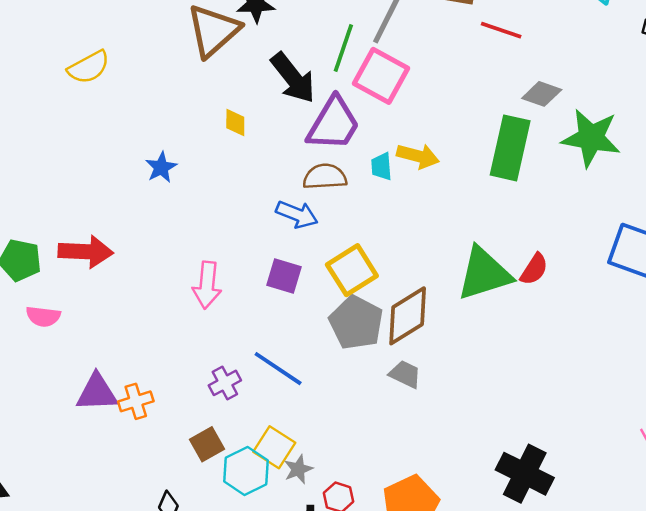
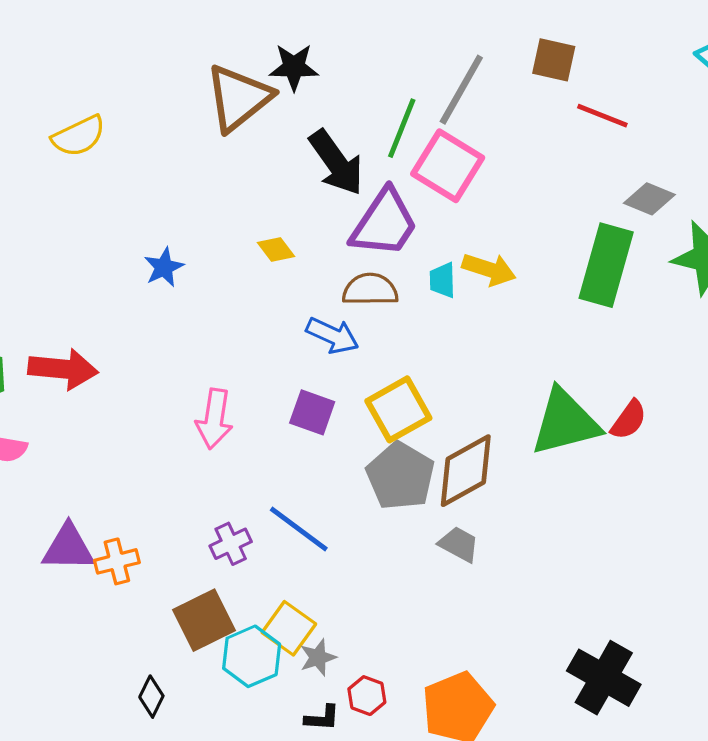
yellow diamond: (235, 123) -> (276, 250), moved, turned -40
brown square: (207, 444) -> (204, 620), size x1.4

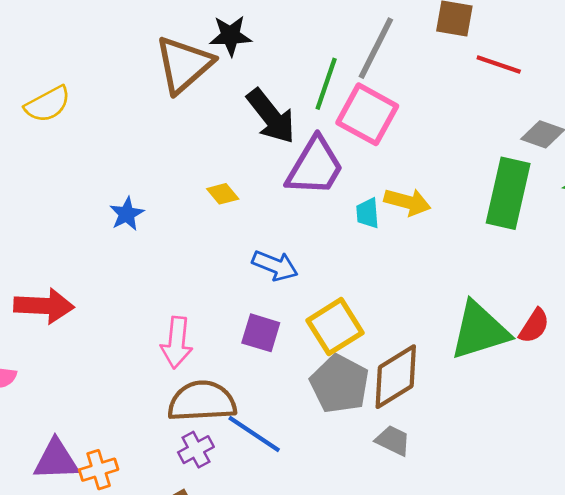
brown semicircle: (370, 290) -> (202, 401), moved, size x1.4

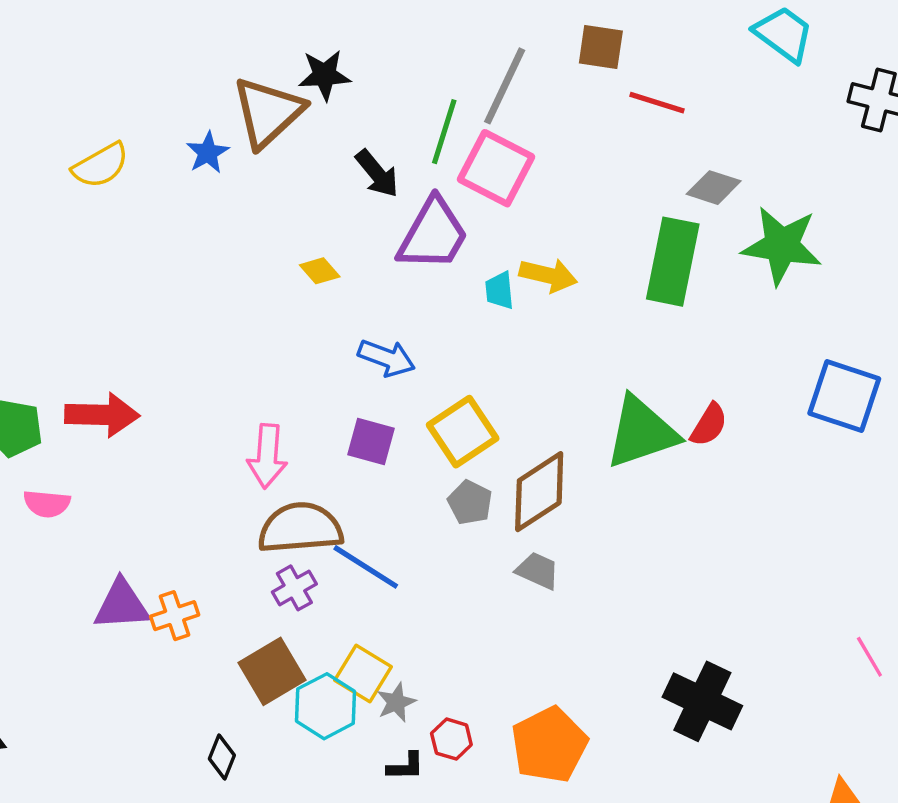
black arrow: (271, 116) -> (377, 174), size x0.7
blue star: (127, 214) -> (208, 153), moved
gray pentagon: (340, 384) -> (470, 502), size x0.6

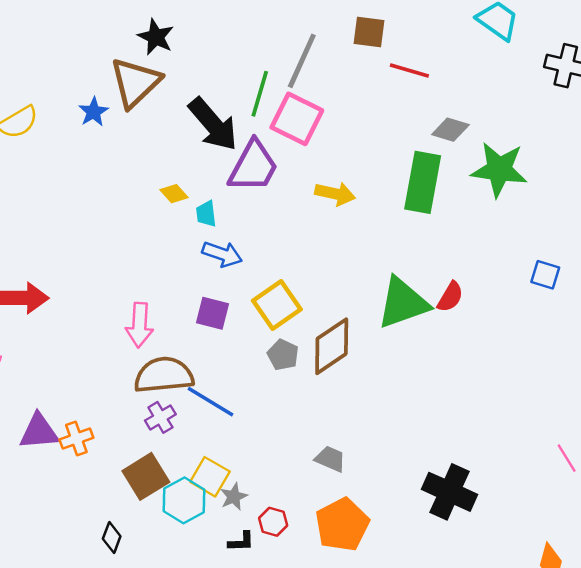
black star: (324, 75) -> (156, 37), moved, turned 30
black arrow: (377, 174) -> (213, 124), size x1.6
cyan trapezoid: (499, 290) -> (206, 214), moved
blue square: (844, 396) -> (545, 275), size x0.6
gray trapezoid: (538, 571) -> (330, 459), moved

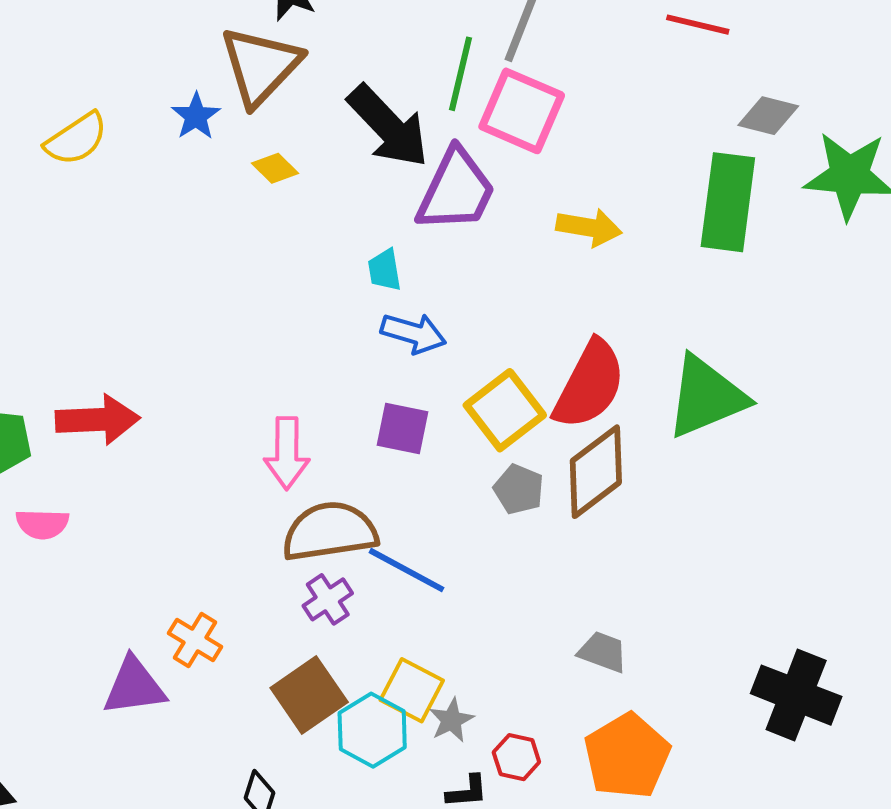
yellow diamond: (174, 194) -> (275, 168), moved
red semicircle: (450, 297) -> (589, 385), moved, size x1.8
purple triangle: (39, 432) -> (134, 686), moved
orange cross: (76, 439) -> (195, 640), turned -36

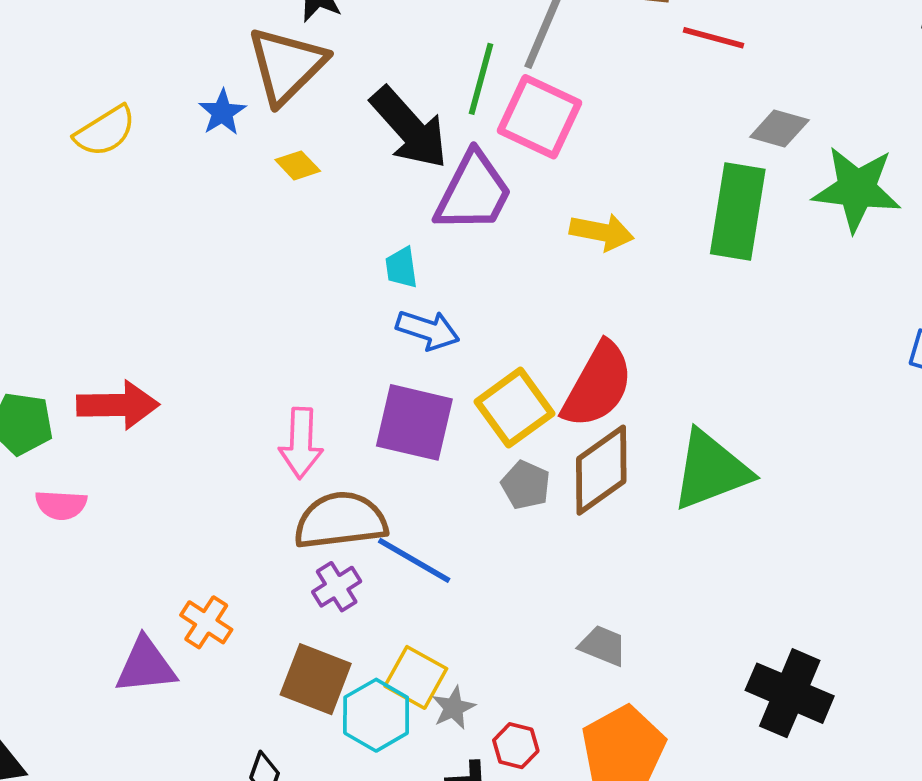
green triangle: (706, 397) -> (711, 470), moved
purple square: (403, 429) -> (414, 422), size x1.5
brown square: (309, 695) -> (316, 679), turned -36

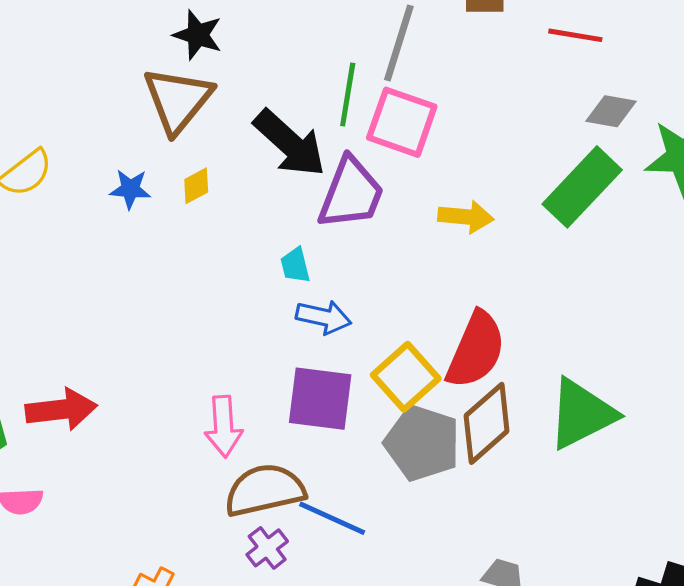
red line: (713, 38) -> (575, 35), moved
blue star: (222, 112) -> (130, 189), moved, turned -30
yellow diamond: (298, 165) -> (196, 186), turned -69
green rectangle: (738, 211) -> (582, 187), turned 40
gray pentagon: (526, 485) -> (422, 443), size x1.8

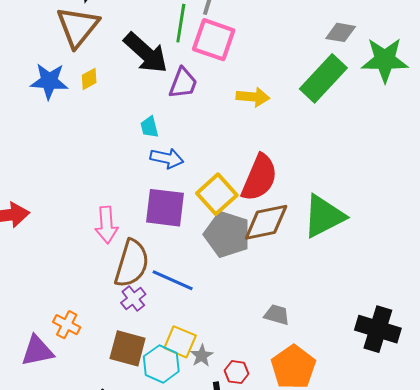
blue star: (130, 189) -> (49, 81), size x1.5
purple trapezoid: (351, 193) -> (183, 83), size x0.7
brown diamond: (487, 423) -> (266, 222), turned 30
brown semicircle: (265, 490) -> (132, 263), turned 120

